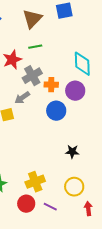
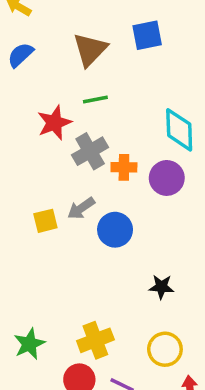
gray arrow: (22, 98) -> (81, 208), moved
blue circle: (56, 111) -> (115, 230), moved

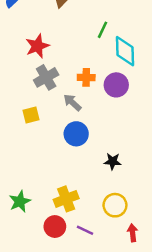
green line: (95, 99) -> (102, 30), moved, turned -54
gray cross: (90, 151) -> (46, 77), moved
gray arrow: (81, 208) -> (72, 102), moved, turned 78
blue circle: (115, 230) -> (76, 134), moved

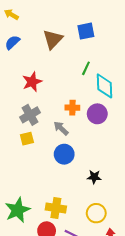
gray cross: (46, 77) -> (30, 115), moved
yellow cross: (66, 199) -> (56, 208), turned 30
green star: (20, 201) -> (18, 210), size x1.4

